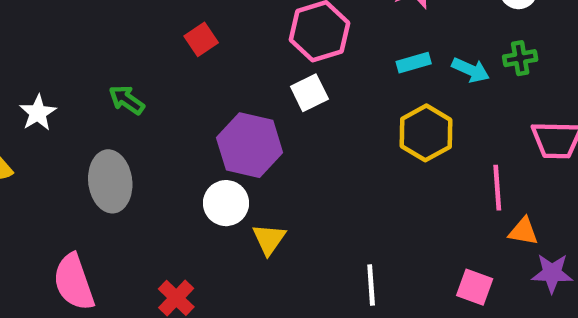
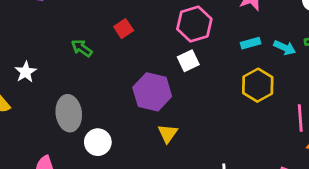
green arrow: (127, 100) -> (82, 48), moved
white circle: (226, 203) -> (98, 142), moved
yellow triangle: (269, 239) -> (168, 133), moved

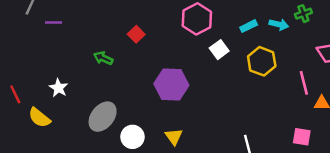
white square: (188, 61) -> (219, 50), moved
gray ellipse: (69, 113) -> (103, 117), turned 56
yellow triangle: (168, 133) -> (174, 137), moved

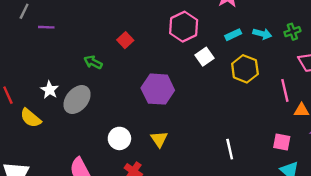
green cross: (303, 14) -> (292, 32), moved
gray ellipse: (103, 117) -> (77, 100), moved

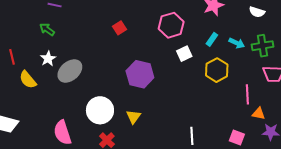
green cross: (292, 32) -> (263, 46), size x1.5
cyan rectangle: (233, 35) -> (212, 39), turned -40
green arrow: (93, 62) -> (47, 29), moved
white circle: (119, 138) -> (100, 110), size x1.4

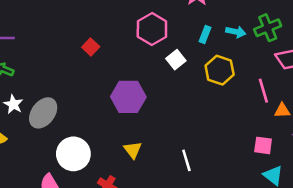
white circle: (100, 110) -> (73, 154), moved
white line: (192, 136) -> (186, 160), moved

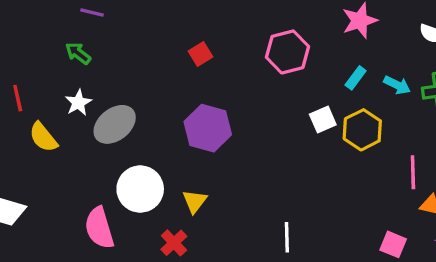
white square: (176, 60) -> (323, 120), moved
purple hexagon: (128, 97) -> (208, 128), moved
yellow triangle: (133, 150) -> (195, 201), moved

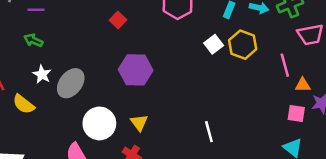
pink square: (393, 244) -> (296, 113), moved

